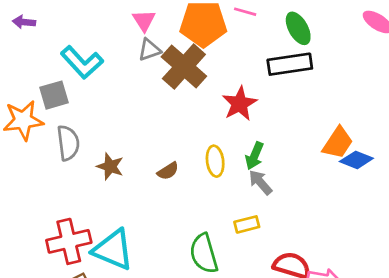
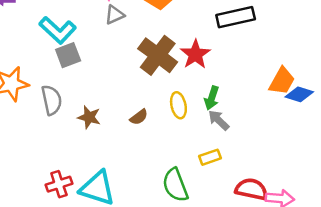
brown cross: (184, 67) -> (158, 55), moved
gray square: (54, 95) -> (68, 55), moved
red cross: (69, 241) -> (59, 184), size x0.7

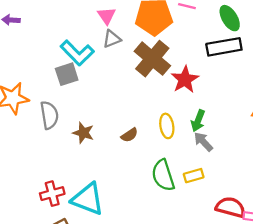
cyan L-shape: (58, 30) -> (77, 53), moved
brown cross: (158, 55) -> (152, 59), moved
green semicircle: (175, 185) -> (163, 175), moved

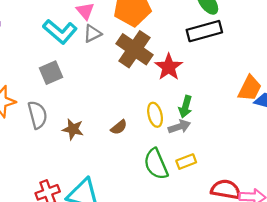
cyan L-shape: (77, 53) -> (60, 32), moved
gray arrow: (203, 142) -> (179, 127), moved, turned 120

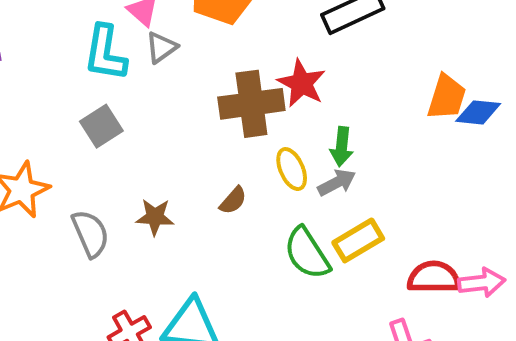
cyan L-shape: (60, 32) -> (105, 53), turned 68
brown cross: (134, 49) -> (251, 104), moved, turned -33
gray semicircle: (38, 115) -> (90, 233), moved
yellow rectangle: (186, 162) -> (358, 240), size x1.4

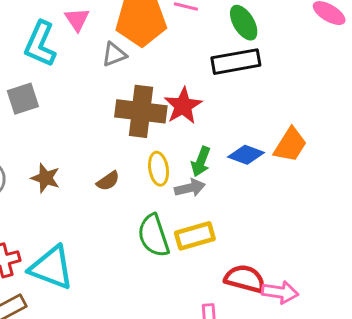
gray triangle: (161, 47) -> (114, 54), moved
blue diamond: (478, 112) -> (246, 155), moved

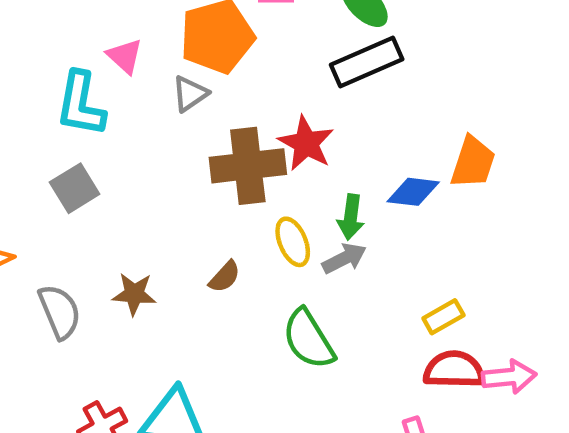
yellow rectangle: (195, 236) -> (443, 317), moved, size x0.7

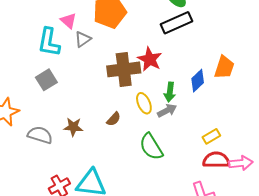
gray triangle: (190, 94) -> (83, 39), moved
blue diamond: (413, 192) -> (198, 81), turned -50
gray semicircle: (60, 312) -> (40, 135), turned -50

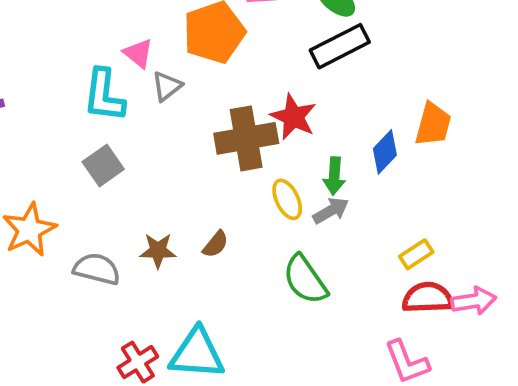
brown semicircle: (114, 119) -> (216, 244), moved

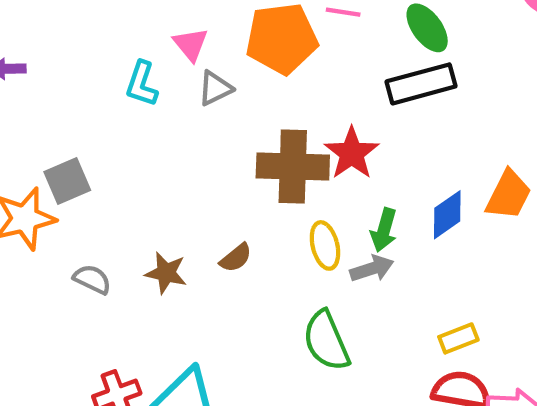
cyan L-shape: (104, 95) -> (142, 84), size x0.7
gray square: (103, 166) -> (67, 181), moved
brown semicircle: (216, 244) -> (236, 258), moved
gray semicircle: (97, 269) -> (92, 279), size x0.7

